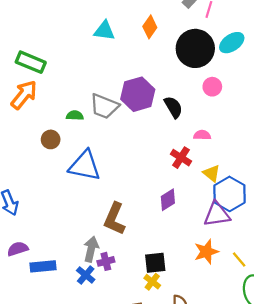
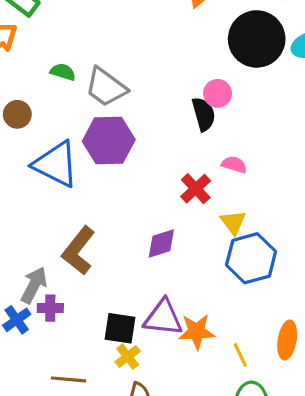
pink circle: (212, 87) -> (218, 93), moved
purple hexagon: (138, 94) -> (109, 140), moved
green semicircle: (75, 116) -> (63, 72), moved
purple triangle: (217, 214) -> (163, 318), moved
yellow cross: (152, 282) -> (128, 357), moved

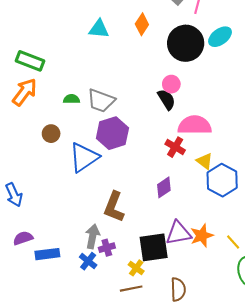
blue triangle: (56, 164) -> (84, 157), turned -44
pink semicircle: (234, 165) -> (195, 125), size x2.0
black square: (120, 328) -> (154, 247), size x1.4
yellow cross: (128, 357) -> (136, 268), moved

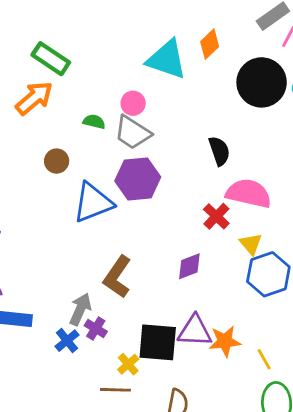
cyan triangle: (99, 29) -> (167, 59), moved, size x1.5
pink circle: (171, 84) -> (133, 103), moved
purple cross: (107, 248) -> (96, 328), turned 35

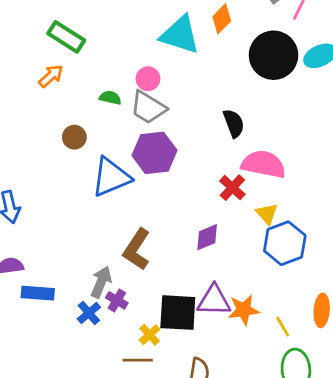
orange arrow: (34, 98) -> (51, 76), size x0.7

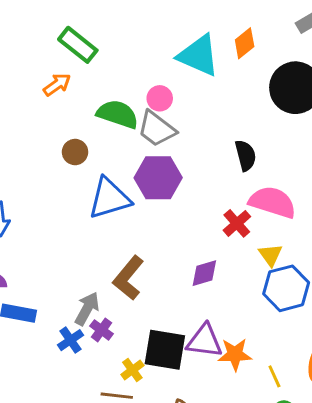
green semicircle: (110, 98) -> (118, 114), size x1.8

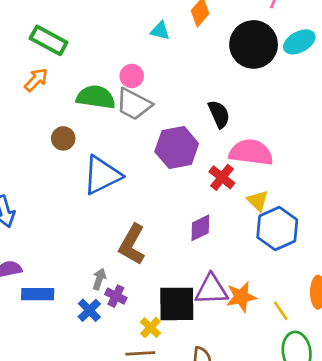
cyan triangle: (199, 55) -> (160, 31), size x0.5
purple hexagon: (158, 178) -> (177, 148), moved
gray arrow: (87, 309) -> (99, 279), size x0.7

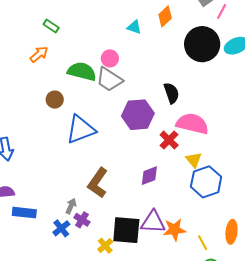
green rectangle: (49, 40) -> (51, 26), size x0.6

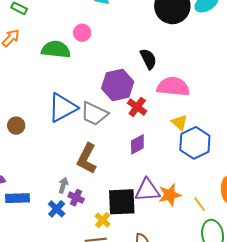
gray trapezoid: (109, 79) -> (94, 114), moved
brown circle: (55, 100) -> (16, 126), moved
red cross: (169, 140) -> (137, 107), moved

